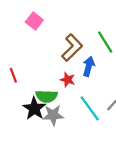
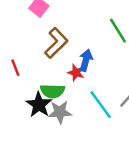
brown L-shape: (72, 48) -> (56, 43), moved
blue arrow: (89, 66) -> (86, 60), moved

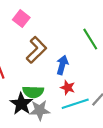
red star: (76, 73) -> (68, 88), moved
cyan line: (101, 105) -> (75, 104), turned -72

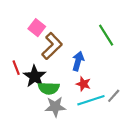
pink square: (21, 19) -> (37, 28), moved
black star: (21, 104) -> (35, 76), moved

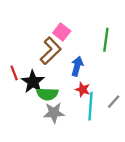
pink square: (37, 28) -> (62, 32), moved
green line: (106, 35) -> (106, 40), turned 40
cyan line: (91, 100) -> (90, 106), turned -68

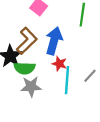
brown L-shape: (51, 51) -> (27, 41), moved
blue arrow: (77, 66) -> (54, 41), size x1.4

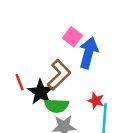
blue arrow: (54, 41) -> (88, 53), moved

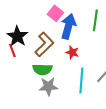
black star: (41, 92) -> (17, 36), moved
red star: (96, 101) -> (72, 52), moved

